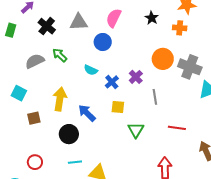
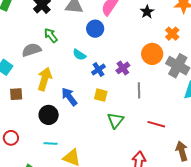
orange cross: (180, 28) -> (172, 34), moved, turned 32
gray semicircle: (35, 61) -> (32, 50), moved

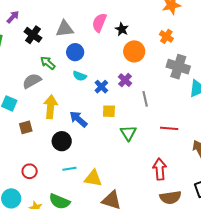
black star: (147, 12) -> (122, 29), moved
blue circle: (95, 29) -> (75, 52), moved
orange circle: (152, 54) -> (134, 51), moved

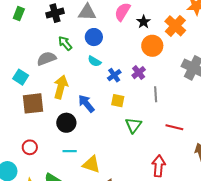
black cross: (33, 35) -> (55, 13), turned 30
orange cross: (166, 36) -> (175, 26), moved, size x1.5
brown square: (26, 127) -> (33, 103), size x1.6

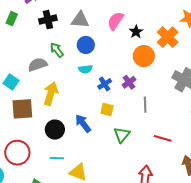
cyan semicircle: (94, 61) -> (85, 69), turned -40
blue arrow: (86, 104) -> (83, 123), moved
red circle: (30, 147) -> (17, 153), size x1.6

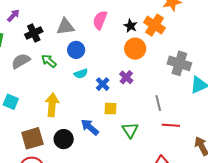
black star: (136, 32) -> (130, 26), moved
gray semicircle: (38, 65) -> (21, 61), moved
gray line: (145, 105) -> (158, 103), moved
brown square: (22, 109) -> (32, 138), moved

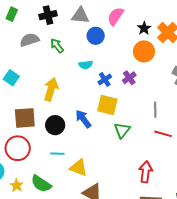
blue circle: (76, 50) -> (96, 36), moved
yellow square: (110, 109) -> (107, 105), size x1.5

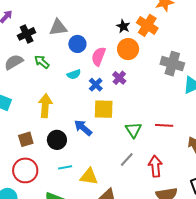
pink semicircle: (115, 16) -> (99, 56), moved
gray line: (155, 110) -> (127, 159), moved, turned 56
brown square: (25, 118) -> (26, 139), size x0.7
green triangle: (122, 130) -> (133, 130), moved

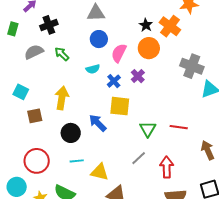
gray triangle: (58, 27) -> (96, 13), moved
brown square: (26, 139) -> (35, 116), moved

